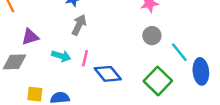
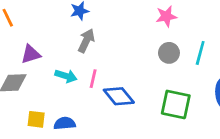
cyan line: (179, 52) -> (200, 53), moved, turned 54
green square: (158, 81) -> (176, 104), turned -32

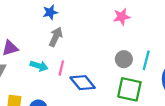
gray circle: (169, 53) -> (124, 59), moved
cyan line: (200, 53) -> (146, 60), moved

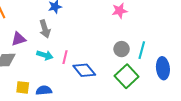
gray arrow: (56, 37) -> (45, 29), moved, turned 138
green square: (129, 89) -> (127, 76), turned 35

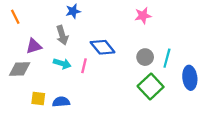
blue diamond: (84, 70) -> (103, 47), moved

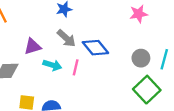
gray arrow: (62, 35) -> (66, 38), moved, turned -30
purple triangle: (34, 46) -> (33, 46), moved

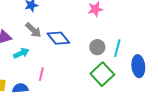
cyan arrow: (52, 65) -> (21, 53), turned -42
pink line: (76, 67) -> (41, 74), moved

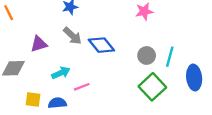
cyan arrow: (21, 53) -> (61, 73), moved
pink line: (41, 74) -> (82, 87), turned 56

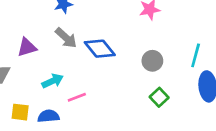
cyan line: (170, 57) -> (196, 55), moved
green square: (152, 87) -> (159, 97), size x0.6

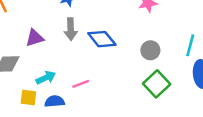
gray arrow: (66, 38) -> (71, 29), turned 45
cyan arrow: (53, 81) -> (46, 78), moved
green square: (159, 97) -> (157, 84), size x1.5

